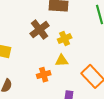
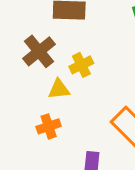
yellow triangle: (62, 61) -> (59, 89), moved

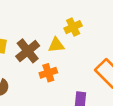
brown cross: (39, 51) -> (28, 51), moved

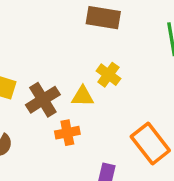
yellow cross: (73, 27) -> (108, 75), turned -35

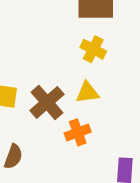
yellow cross: (108, 75) -> (93, 49), moved

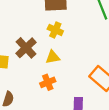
brown cross: (47, 102) -> (26, 48), moved

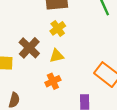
yellow cross: (55, 30) -> (58, 28), turned 32

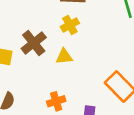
orange cross: (53, 81) -> (56, 101), moved

